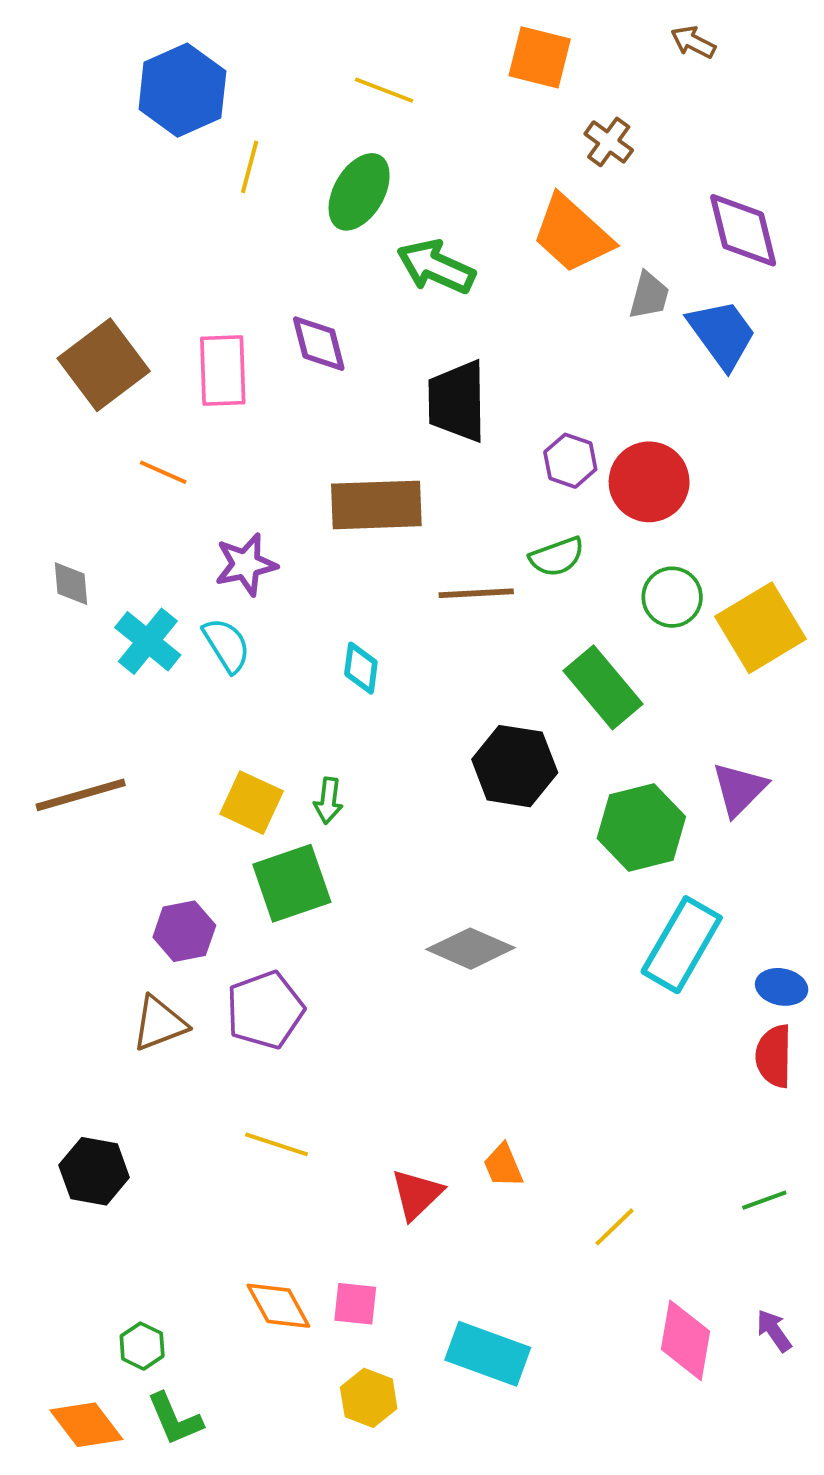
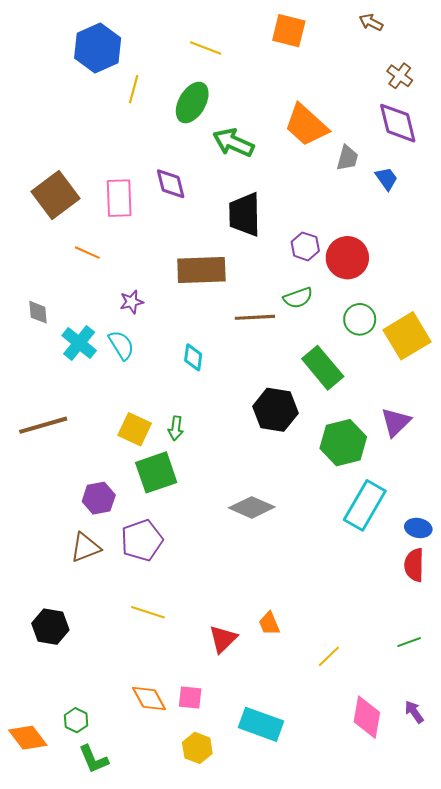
brown cross: (609, 142) -> (400, 76), moved
blue trapezoid: (722, 334) -> (386, 179), size x0.6
purple star: (246, 564) -> (132, 302), size x0.7
orange diamond: (86, 1425) -> (28, 738), moved

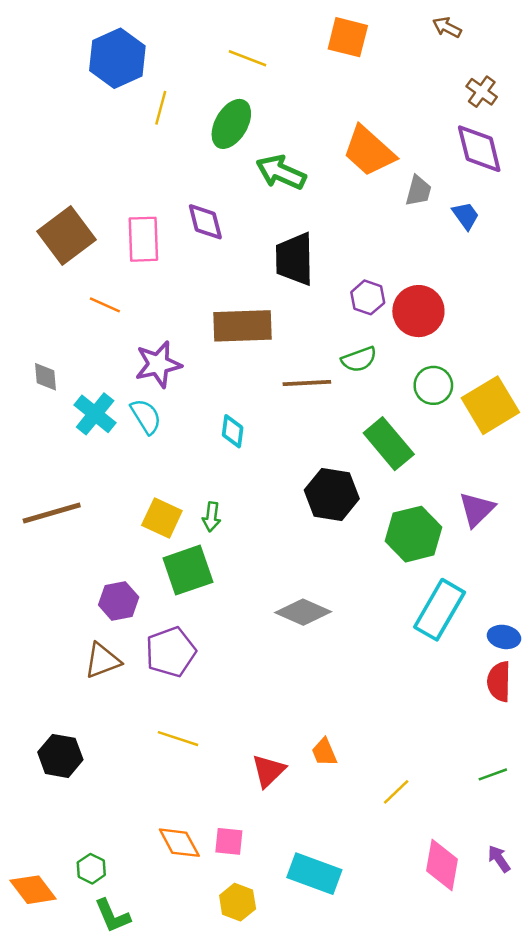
purple star: (132, 302) -> (158, 364), size x1.6

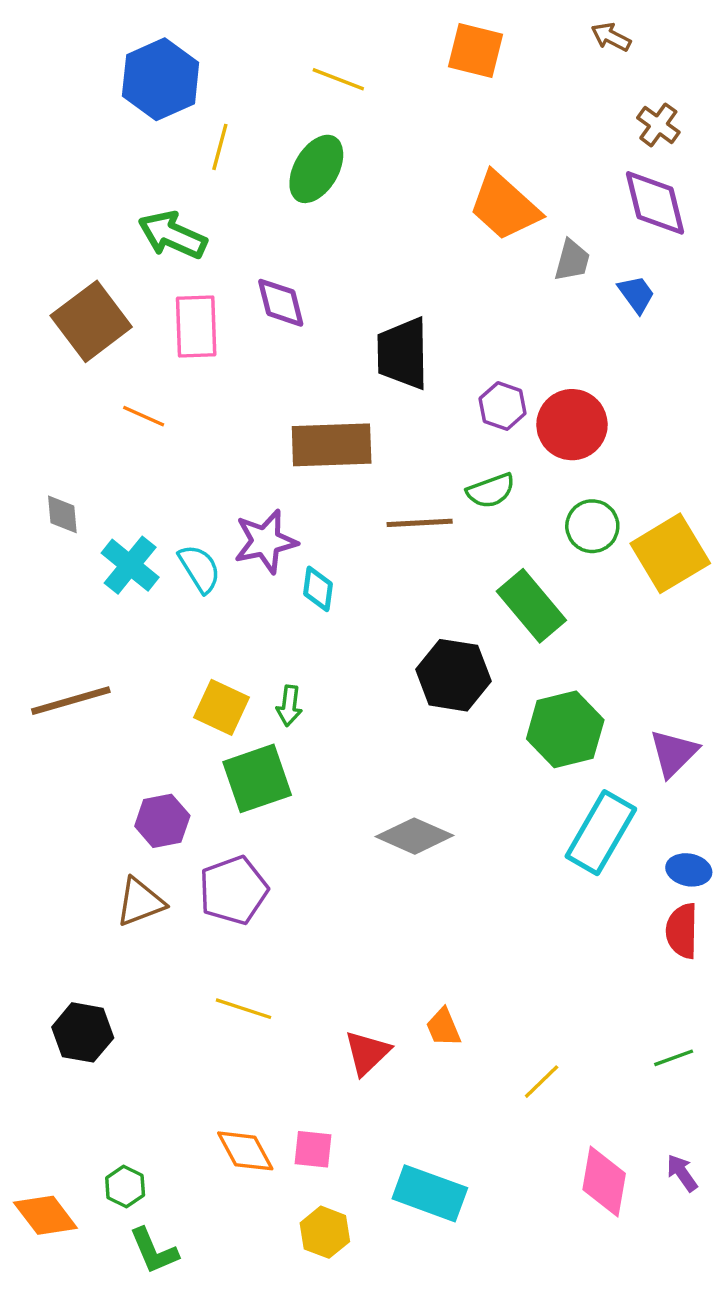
green arrow: (281, 172) -> (172, 235), moved
purple star: (158, 364) -> (266, 541), moved
purple triangle: (477, 509) -> (674, 753), moved

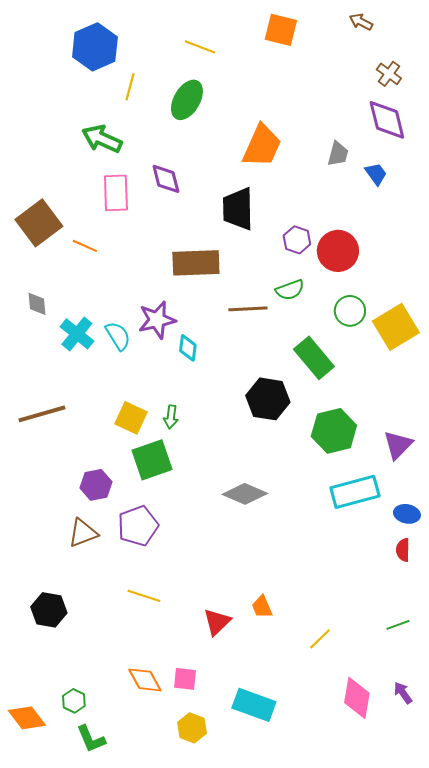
orange trapezoid: (504, 206) -> (262, 146), moved, turned -108
brown square: (91, 321) -> (39, 223), moved
cyan rectangle: (601, 833) -> (355, 492), turned 45
red semicircle: (682, 931) -> (403, 550), size x0.7

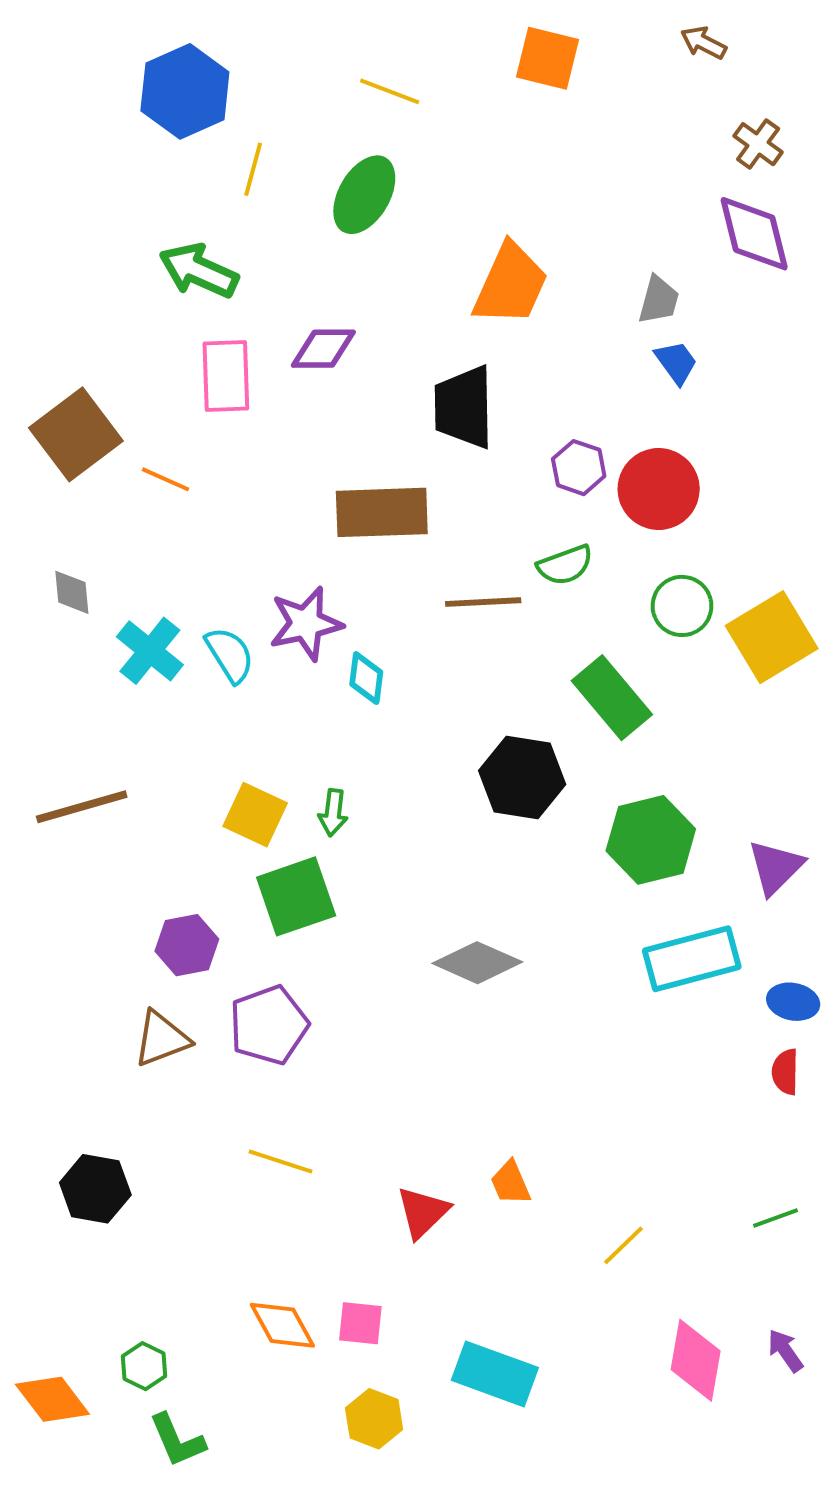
blue trapezoid: (376, 174) -> (676, 362), moved
purple diamond: (166, 179) -> (323, 349), turned -76

